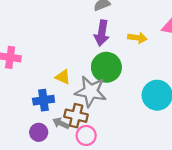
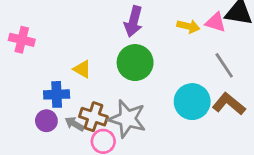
yellow arrow: (137, 38) -> (188, 26), moved
gray star: (91, 91) -> (127, 119), moved
purple circle: (39, 132) -> (46, 121), moved

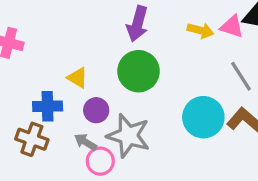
brown cross: (93, 117) -> (32, 139), moved
purple circle: (46, 121) -> (96, 110), moved
gray arrow: (75, 124) -> (85, 142), moved

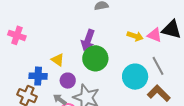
purple arrow: (137, 24) -> (88, 40), moved
cyan circle: (203, 117) -> (135, 77), moved

